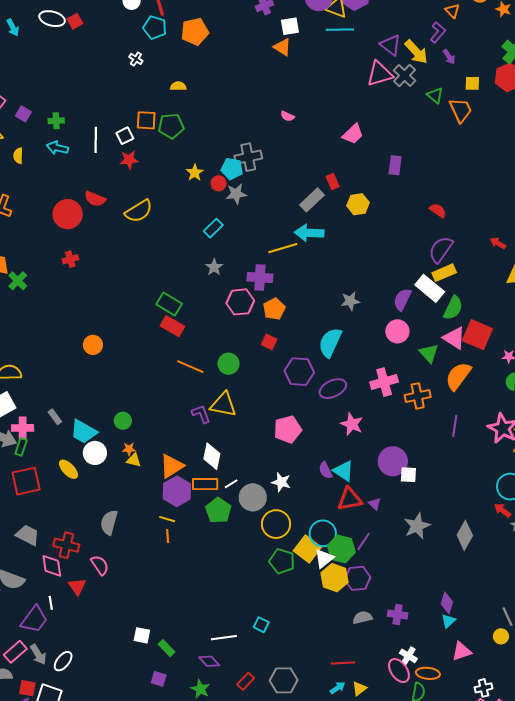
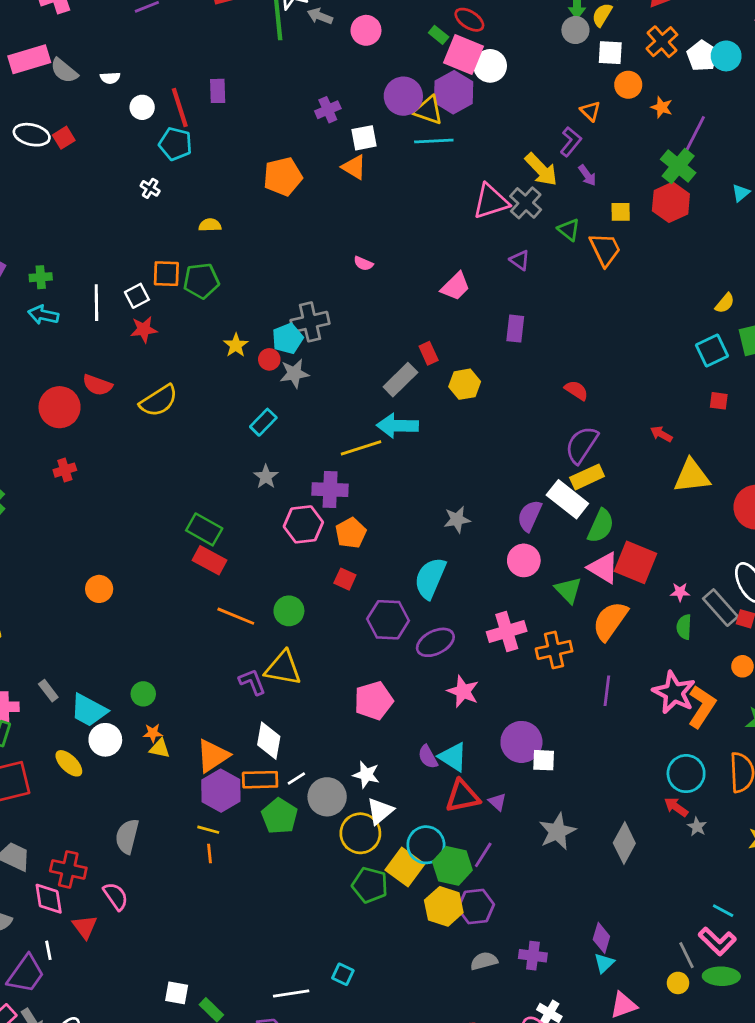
orange pentagon: (195, 32) -> (283, 177), moved
purple triangle: (390, 45) -> (520, 260), moved, size x0.7
cyan pentagon: (232, 169) -> (288, 339), turned -30
white triangle: (324, 558) -> (380, 811), moved

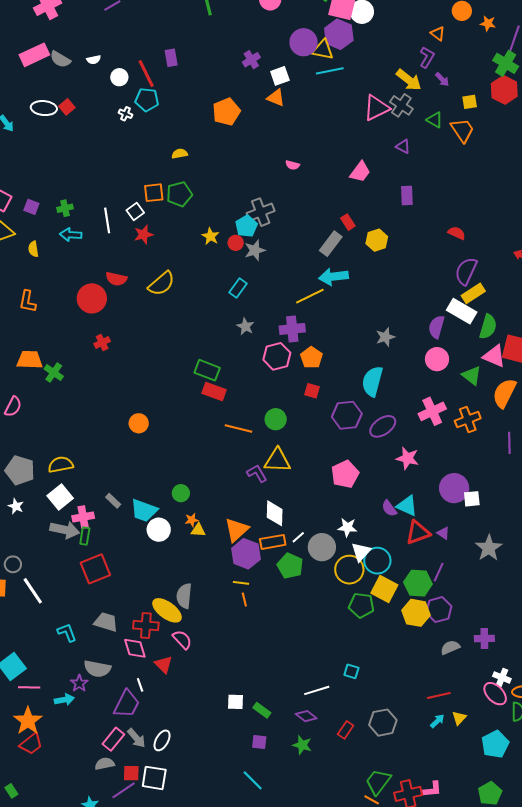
white cross: (150, 188) -> (126, 114), moved
yellow ellipse: (69, 763) -> (167, 610), moved, size x1.4
cyan circle: (426, 845) -> (377, 561), moved

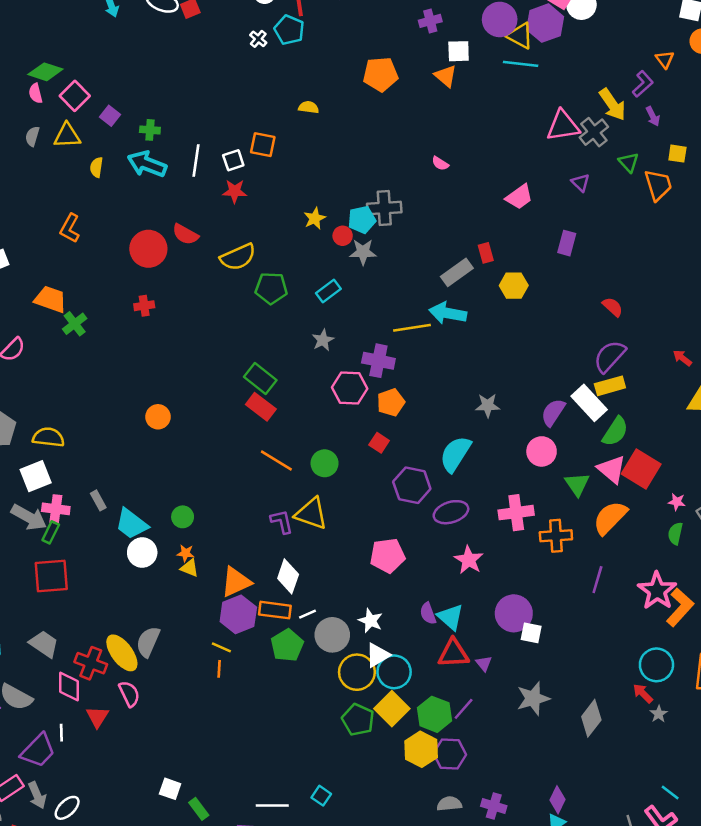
green pentagon: (179, 194) -> (271, 288), moved
cyan arrow: (71, 235) -> (147, 164), size x1.4

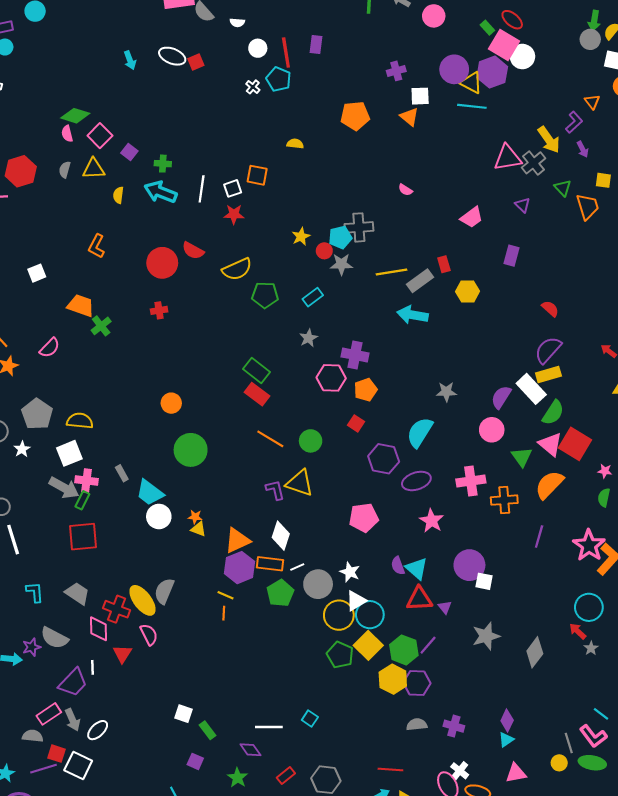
yellow line: (412, 328) -> (391, 272), moved
green circle: (183, 517) -> (191, 450), moved, size x1.8

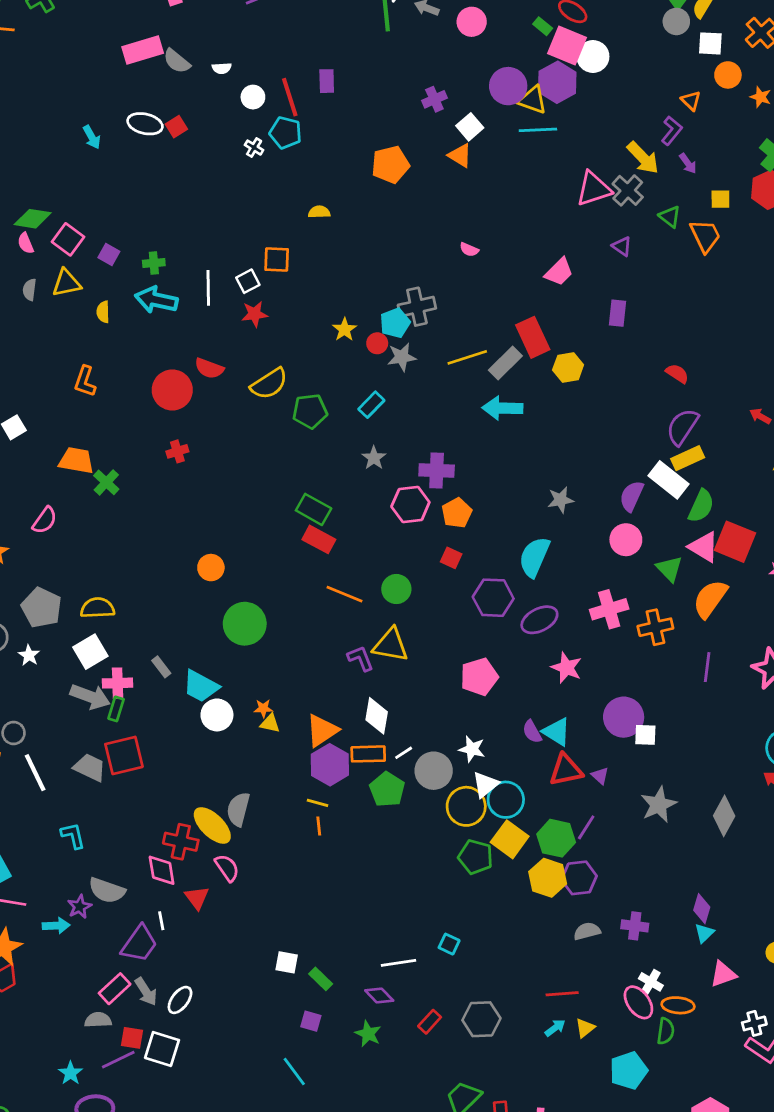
white square: (420, 96) -> (470, 127), turned -30
red rectangle: (444, 264) -> (533, 337), size x1.8
gray trapezoid: (77, 593) -> (90, 768), moved

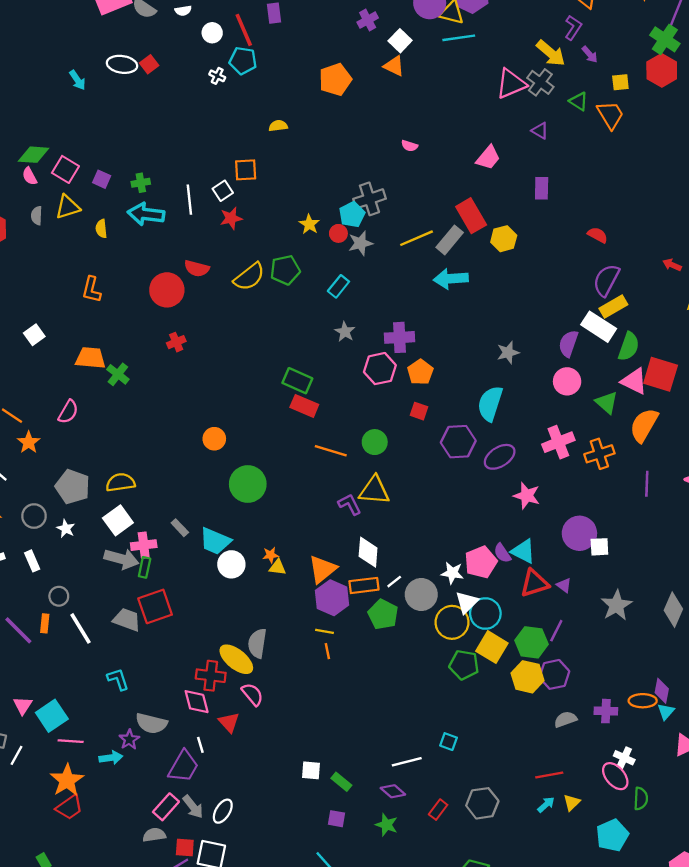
green pentagon: (310, 411) -> (285, 270), moved
pink pentagon: (479, 677) -> (481, 562), moved
orange ellipse: (678, 1005) -> (643, 701), moved

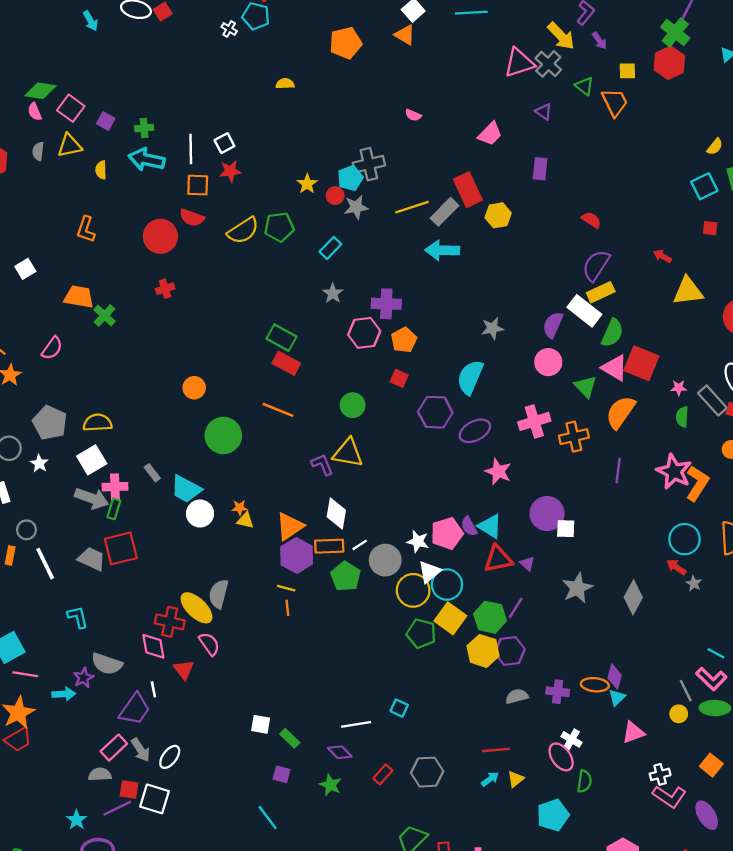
orange square: (246, 170) -> (198, 185), moved
orange line: (331, 451) -> (278, 410), moved

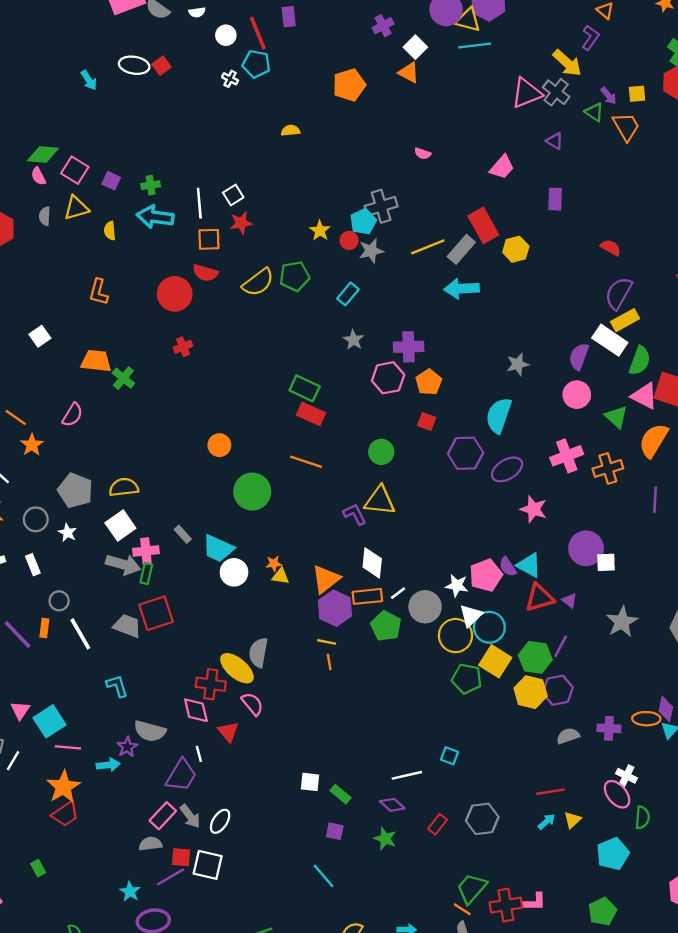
purple arrow: (599, 41) -> (609, 96), moved

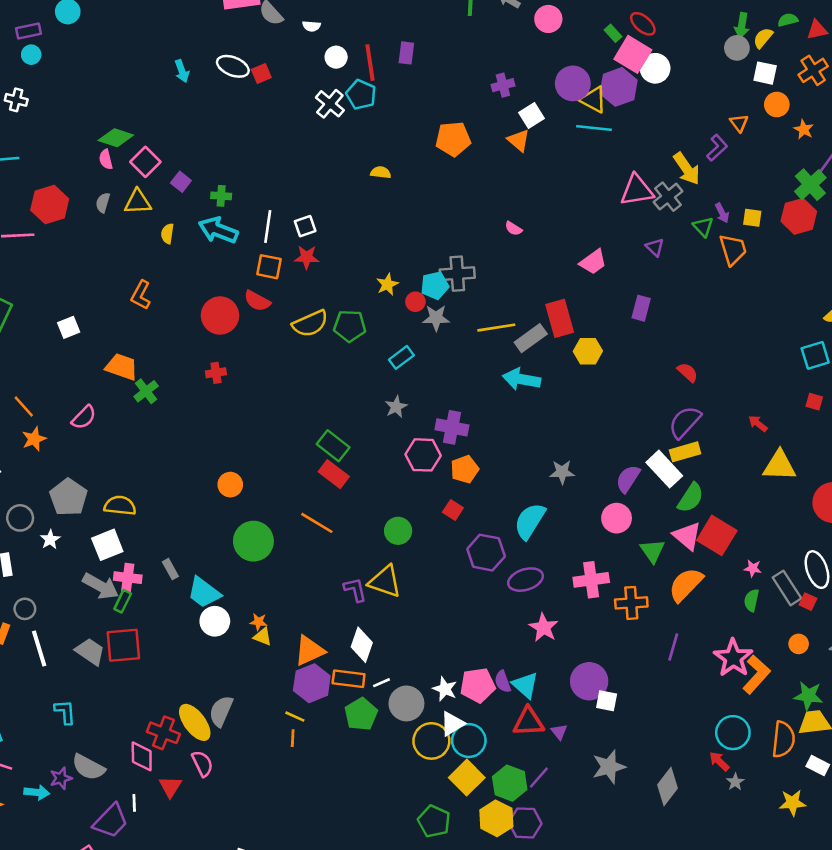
white cross: (230, 79) -> (330, 104), size x1.6
green pentagon: (467, 679) -> (434, 821), moved

